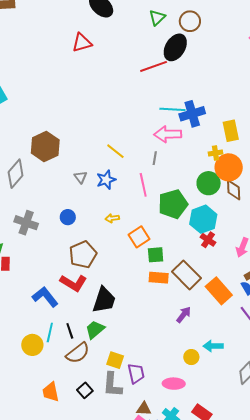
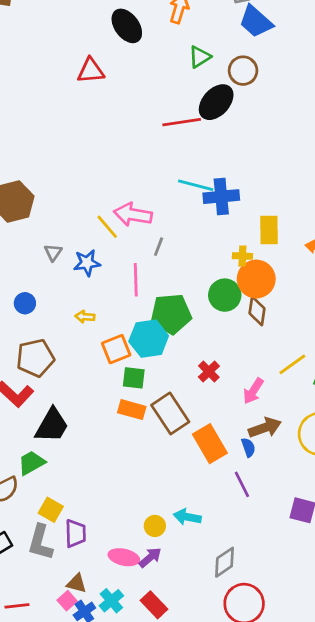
pink arrow: (168, 134) -> (133, 215), moved
cyan hexagon: (203, 219) -> (149, 339), moved
purple arrow: (184, 315) -> (150, 557), moved

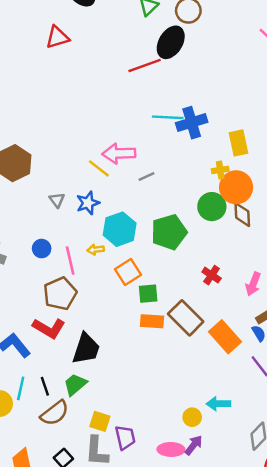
gray line: (159, 247) -> (147, 177), turned 56
pink line: (136, 280) -> (70, 260), moved
cyan hexagon: (149, 339) -> (120, 229), moved

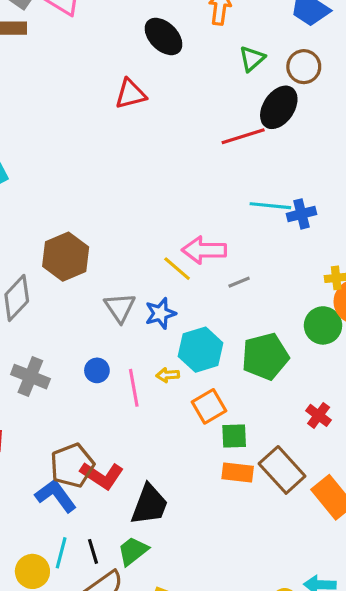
blue cross: (192, 123) -> (301, 214), size x0.7
gray triangle: (57, 200) -> (120, 308), size x1.5
brown pentagon: (60, 294) -> (72, 465), moved

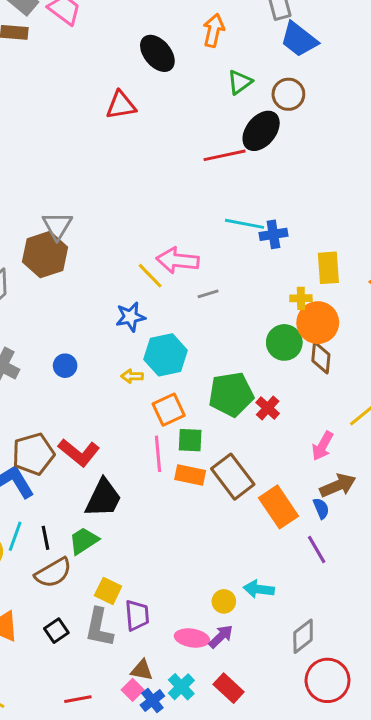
gray triangle: (120, 308) -> (57, 226), moved
green pentagon: (265, 356) -> (231, 394), moved
pink line: (134, 388) -> (158, 454), moved
red cross: (319, 415) -> (268, 408), moved
red L-shape: (102, 475) -> (79, 452), moved

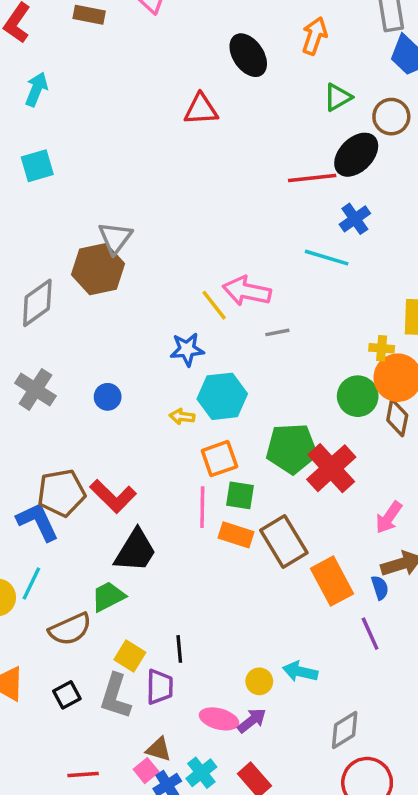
blue cross: (273, 234) -> (355, 219), moved, turned -32
red cross: (268, 408) -> (331, 468), size x1.8
black line: (46, 538) -> (179, 649), moved

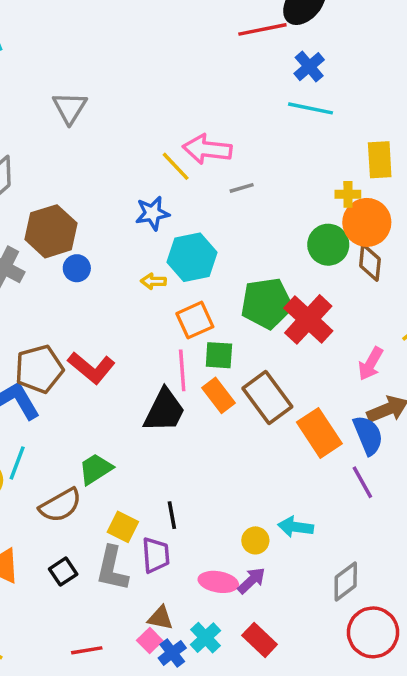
cyan line: (327, 258) -> (310, 108), moved
brown hexagon: (98, 269) -> (51, 231), moved
orange rectangle: (236, 535) -> (219, 395), turned 40
black trapezoid: (135, 551) -> (164, 410), moved
blue semicircle: (380, 588) -> (368, 435), size x1.6

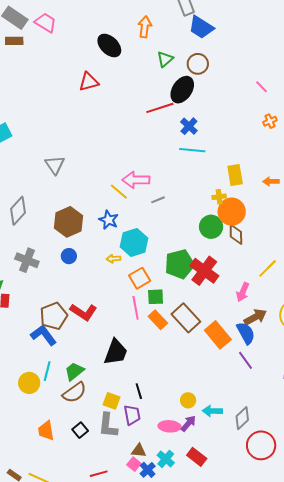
blue star: (152, 213) -> (109, 220), turned -30
brown hexagon: (51, 231) -> (68, 222), moved
black trapezoid: (164, 410) -> (116, 352), moved
green trapezoid: (96, 469) -> (74, 371), moved
cyan arrow: (296, 527) -> (212, 411), moved

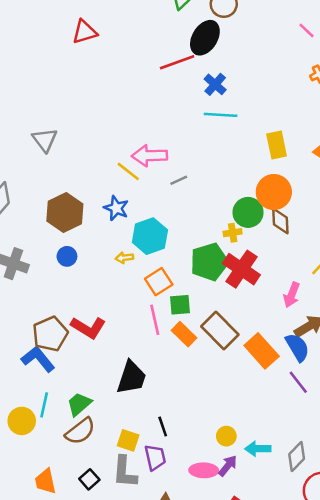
yellow cross: (219, 197) -> (233, 233), moved

